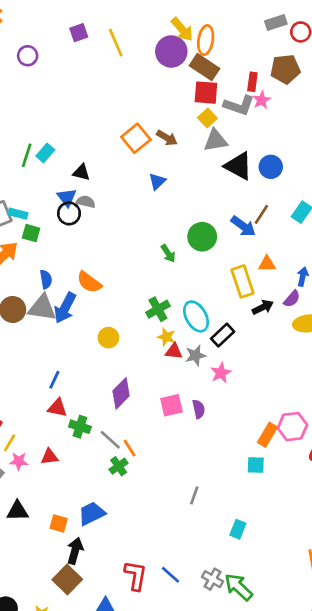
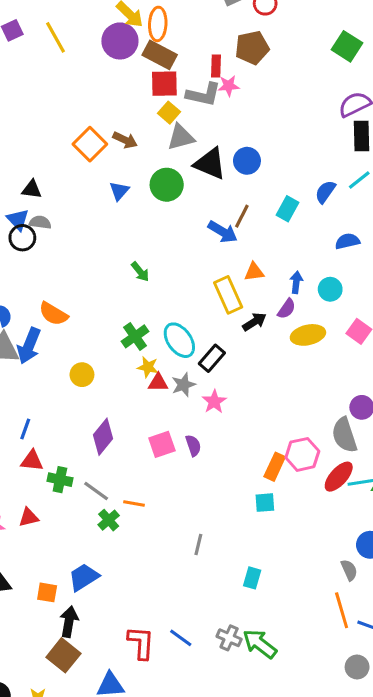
pink star: (262, 100) -> (229, 86), turned 30
green circle: (202, 237) -> (167, 185), moved
orange line: (130, 448) -> (134, 503), moved, turned -42

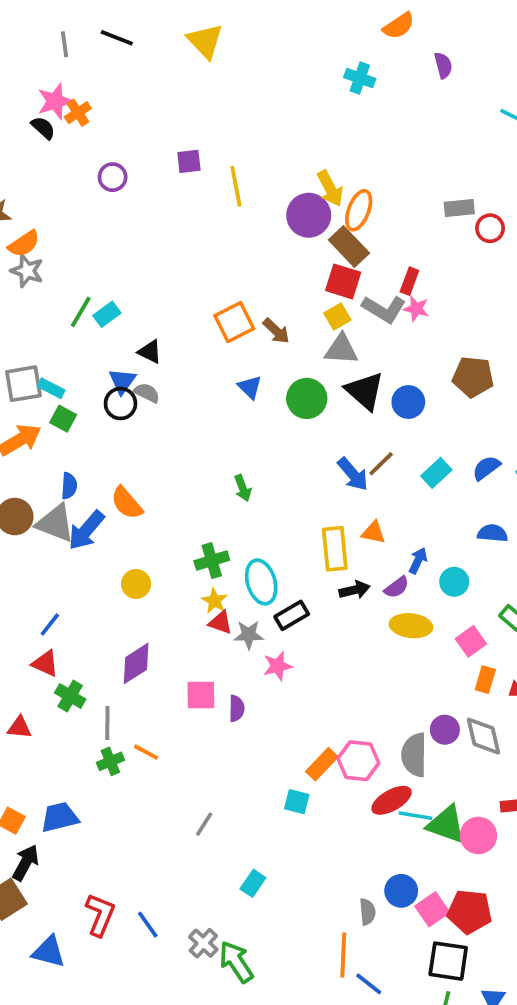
brown pentagon: (252, 48) -> (473, 377), moved
blue triangle: (119, 191) -> (250, 387), turned -45
gray line: (96, 491) -> (107, 723), turned 36

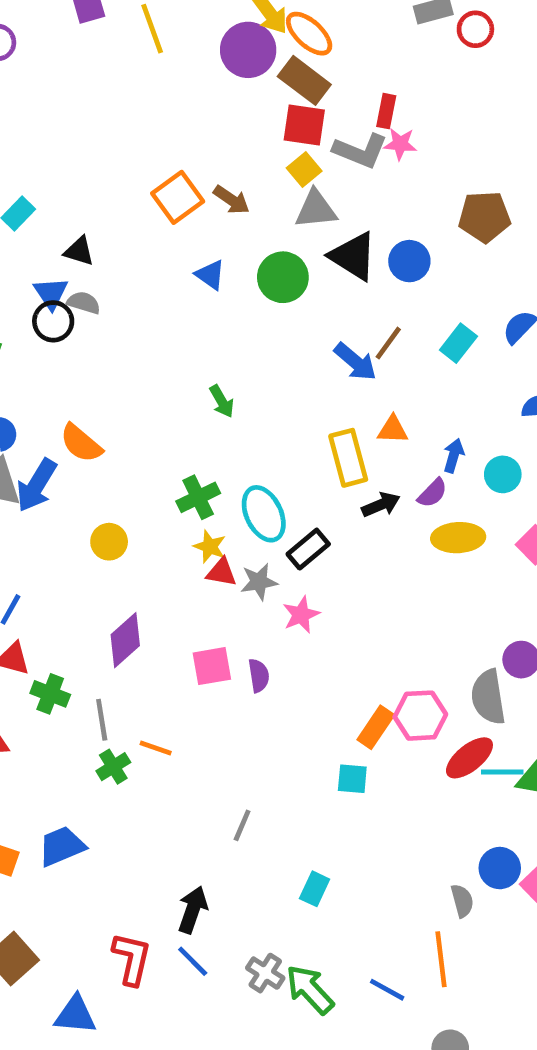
orange ellipse: (359, 210) -> (309, 34), turned -60
black arrow: (26, 863) -> (193, 910), moved
blue line: (369, 984) -> (387, 990), moved

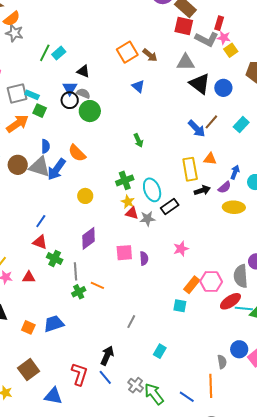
yellow square: (304, 170) -> (231, 50), moved
green circle: (283, 277) -> (90, 111), moved
pink star: (301, 615) -> (181, 249), moved

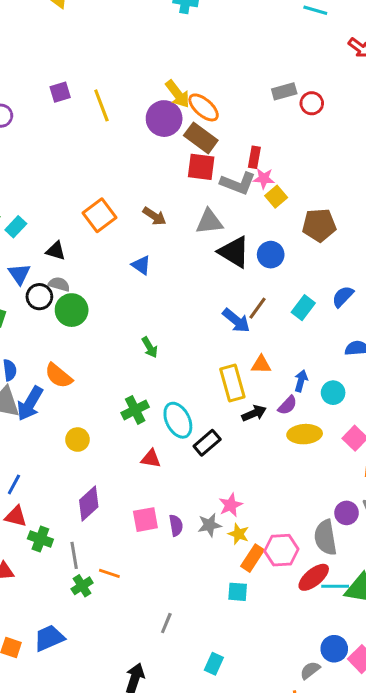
orange square: (127, 52) -> (100, 215), moved
blue triangle: (70, 88) -> (19, 274), moved
yellow star: (128, 202) -> (239, 534), moved
gray star: (147, 219) -> (209, 525), moved
gray semicircle: (222, 362) -> (310, 670), turned -112

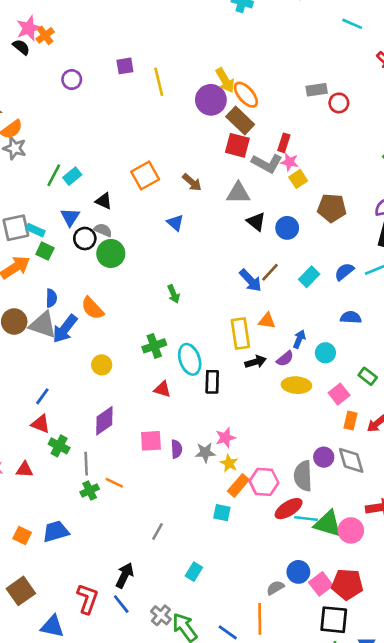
black triangle: (234, 252) -> (256, 222), size x0.7
black rectangle: (207, 443) -> (212, 382), turned -55

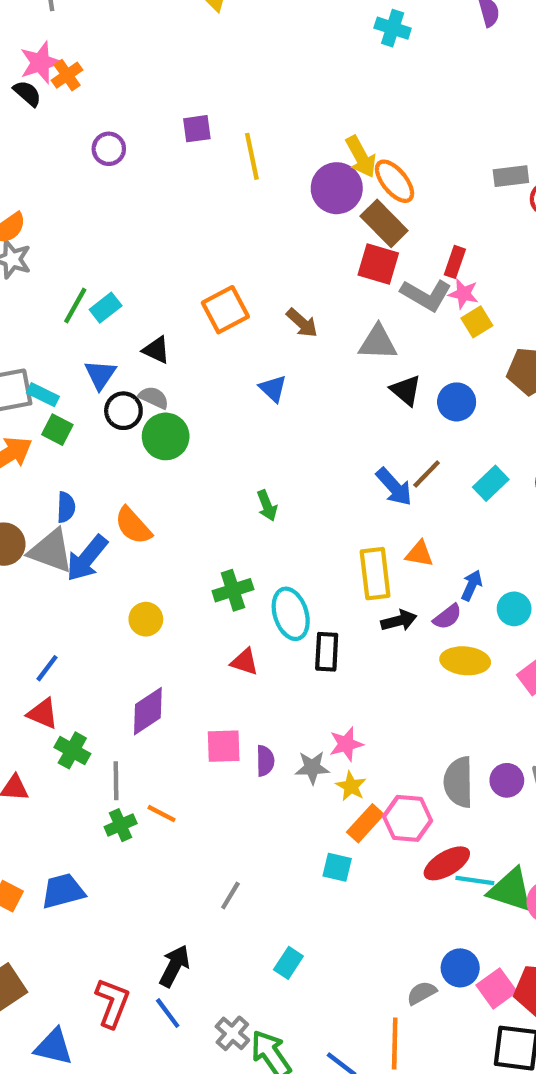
gray semicircle: (303, 476) -> (459, 782), moved

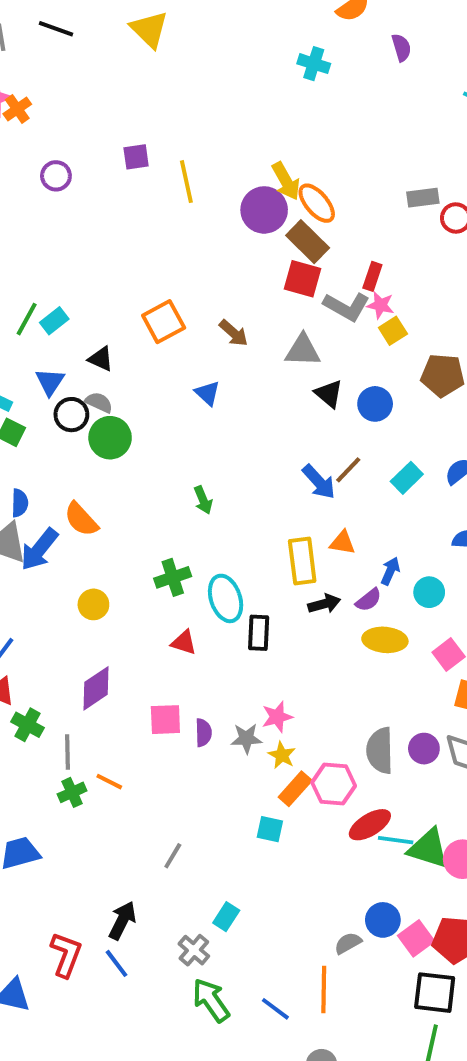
gray cross: (232, 1033) -> (194, 950), moved

